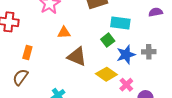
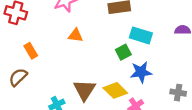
gray cross: (149, 52) -> (178, 93), moved
orange rectangle: (27, 53) -> (31, 51), turned -56
brown triangle: (77, 57) -> (84, 90), moved, turned 30

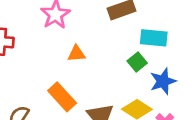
orange rectangle: (31, 51) -> (62, 97), moved, size x1.5

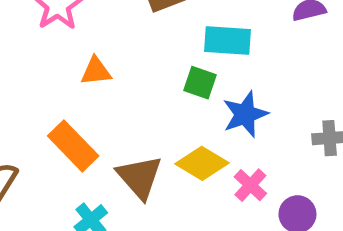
green square: (137, 62) -> (200, 83), turned -30

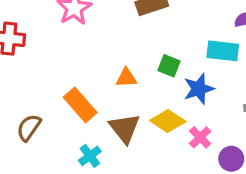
cyan rectangle: (227, 41) -> (223, 51), moved
orange triangle: (96, 71) -> (126, 78), moved

